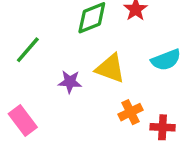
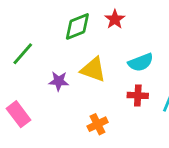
orange cross: (131, 112) -> (98, 124), moved
red cross: (163, 127) -> (138, 95), moved

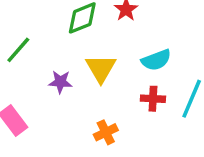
yellow triangle: (93, 70) -> (101, 68), turned 40

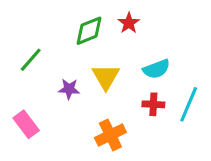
orange cross: (106, 132) -> (110, 135), size x1.4

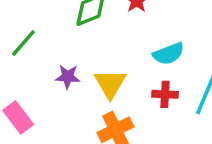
yellow triangle: (106, 77) -> (110, 84), moved

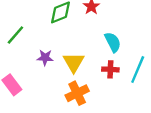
cyan semicircle: (169, 54) -> (113, 42), turned -96

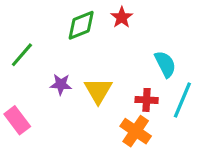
cyan semicircle: (113, 42) -> (165, 64), moved
orange cross: (77, 93) -> (136, 131), moved, turned -30

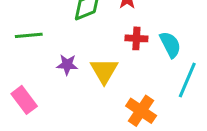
green line: (22, 55) -> (29, 35), turned 44
red cross: (147, 100) -> (136, 38), moved

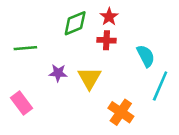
red cross: (136, 38) -> (106, 40), moved

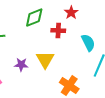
red star: (109, 17) -> (71, 13), moved
purple star: (58, 73) -> (21, 65), moved

